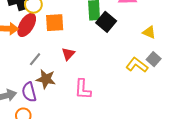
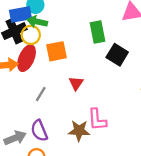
black square: (106, 22) -> (117, 55), moved
brown star: (46, 79) -> (79, 131), moved

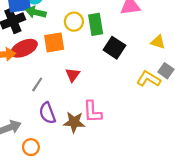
yellow circle: (31, 35) -> (74, 22), moved
red ellipse: (27, 58) -> (24, 48), turned 40
purple semicircle: (39, 131) -> (47, 113), moved

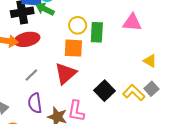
orange square: (54, 42) -> (73, 48), moved
black square: (114, 48) -> (104, 91), moved
red triangle: (73, 75) -> (66, 73), size x1.6

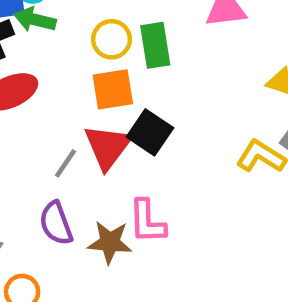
gray line: (31, 75) -> (66, 163), moved
black square: (104, 91) -> (150, 132), moved

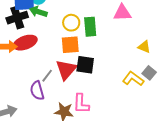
black square: (150, 132) -> (85, 65), turned -30
purple semicircle: (56, 223) -> (37, 91), moved

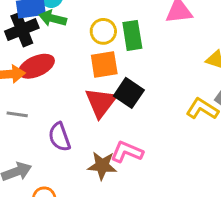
black square: (85, 65) -> (129, 93), turned 30
gray line: (47, 76) -> (17, 114), moved, turned 64
pink L-shape: (81, 104) -> (127, 152), turned 115

